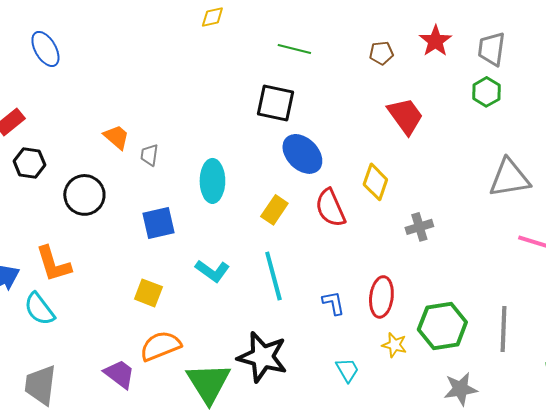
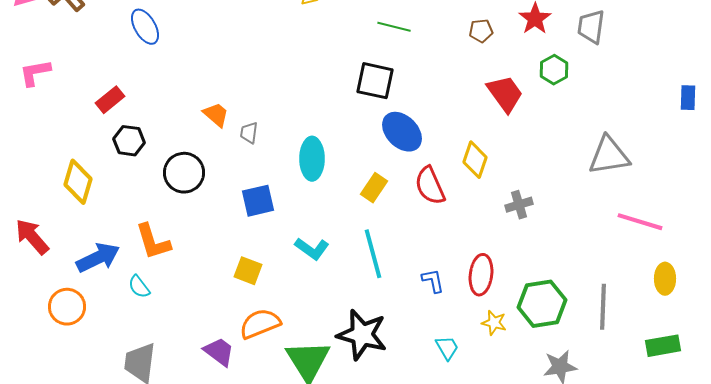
green hexagon: (486, 92) -> (554, 70), moved
cyan semicircle: (39, 309) -> (139, 287), size x0.7

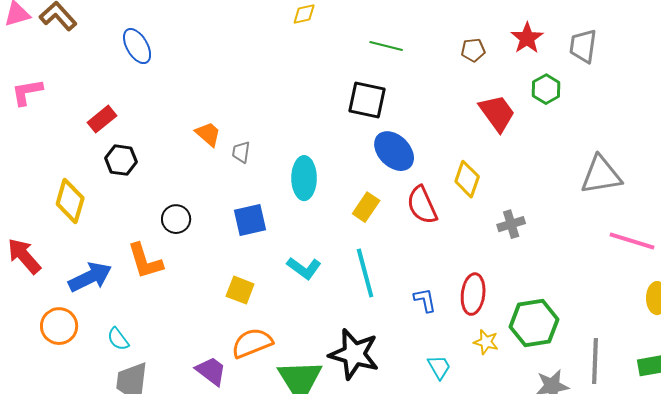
black circle: (184, 173) -> (176, 219), moved, size x0.7
cyan semicircle: (139, 287) -> (118, 339), moved
gray line: (603, 307) -> (595, 361), moved

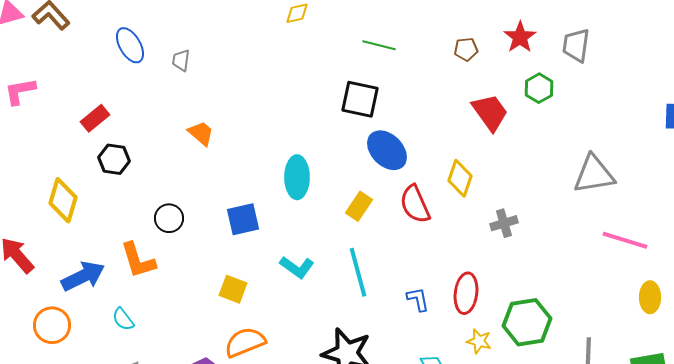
gray trapezoid: (241, 152) -> (181, 60), moved
cyan semicircle: (118, 339) -> (123, 319), moved

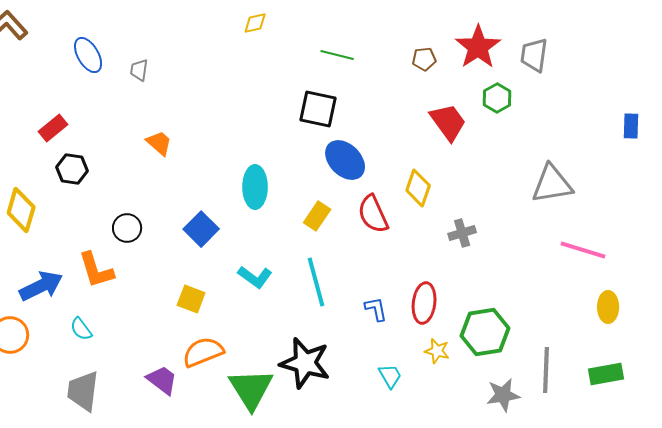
red star: (520, 37) -> (478, 47), size x1.4
blue square: (243, 219) -> (201, 229), turned -32

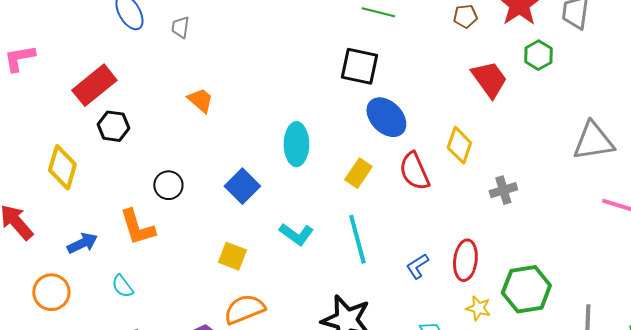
red rectangle: (53, 128) -> (94, 85), size x1.5
blue arrow: (41, 286) -> (82, 243), size x0.7
blue L-shape: (376, 309) -> (417, 266), turned -112

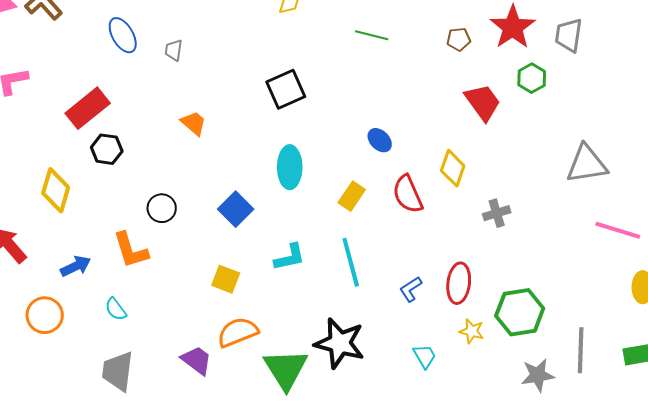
black square: (359, 66) -> (286, 89), moved, turned -36
blue ellipse: (386, 117) -> (380, 140), size x0.6
cyan L-shape: (296, 234) -> (290, 257), turned -48

